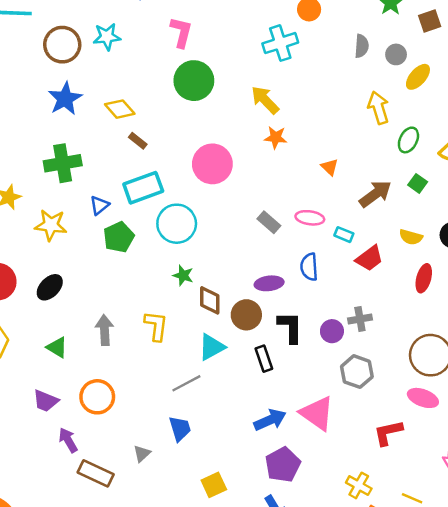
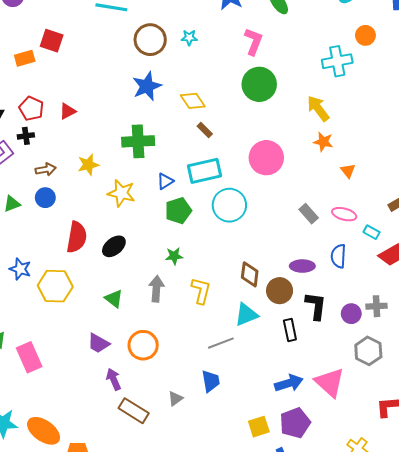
cyan star: (107, 37) -> (189, 38), size x0.7
orange triangle: (330, 167) -> (348, 171), moved
green star: (183, 275) -> (174, 256), moved, turned -30
yellow square: (214, 485) -> (259, 427), moved

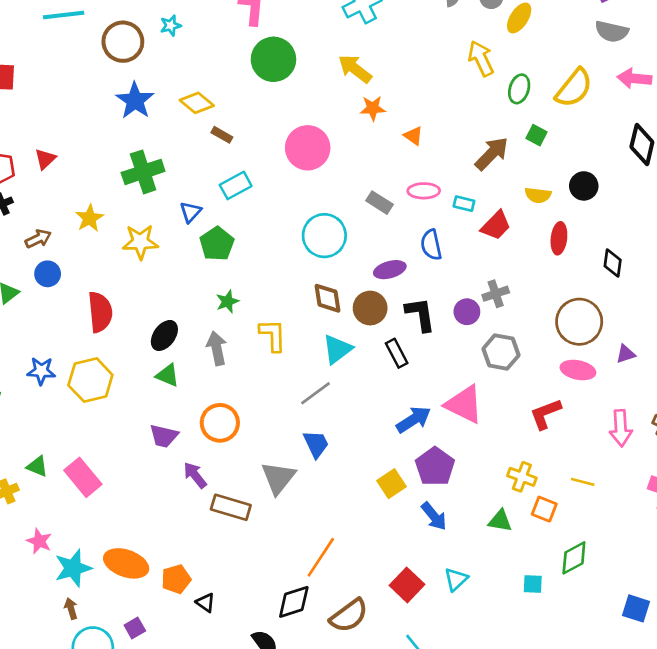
cyan rectangle: (205, 171) -> (236, 185), size x0.7
cyan circle: (229, 205) -> (324, 236), moved
black ellipse: (114, 246) -> (164, 335), moved
gray triangle: (175, 399) -> (278, 478), size x1.8

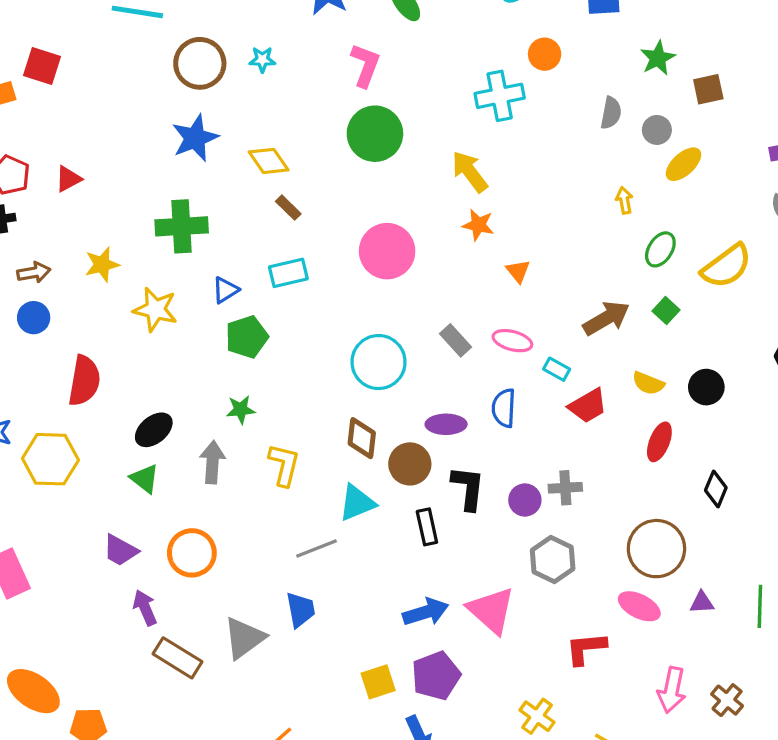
yellow arrow: (481, 58) -> (624, 200), size x0.6

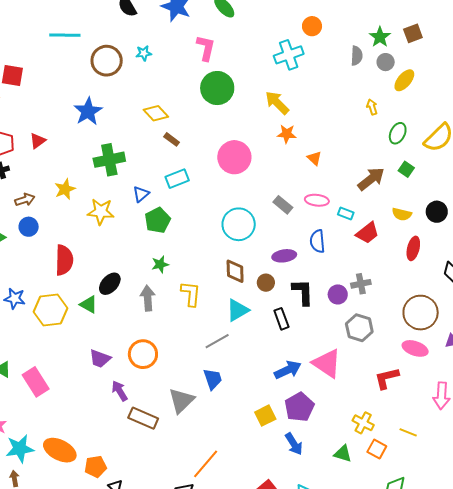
green star: (658, 58) -> (380, 37), moved
blue star: (195, 138) -> (88, 111), moved
brown circle: (410, 464) -> (266, 283), size x0.7
green triangle: (145, 479) -> (89, 304), moved

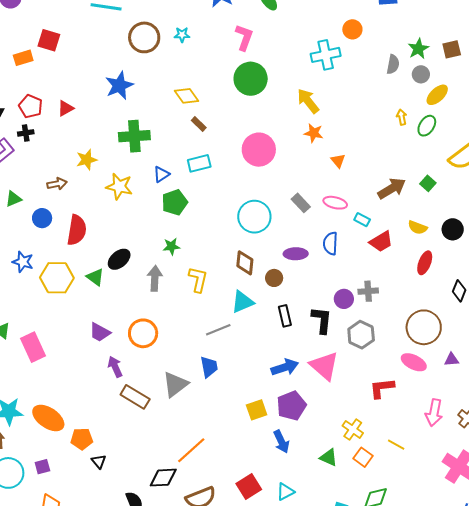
green ellipse: (398, 133) -> (427, 126), moved
brown arrow: (25, 200) -> (57, 184), moved
blue circle: (29, 227) -> (42, 218), moved
black L-shape: (303, 292) -> (322, 320), moved

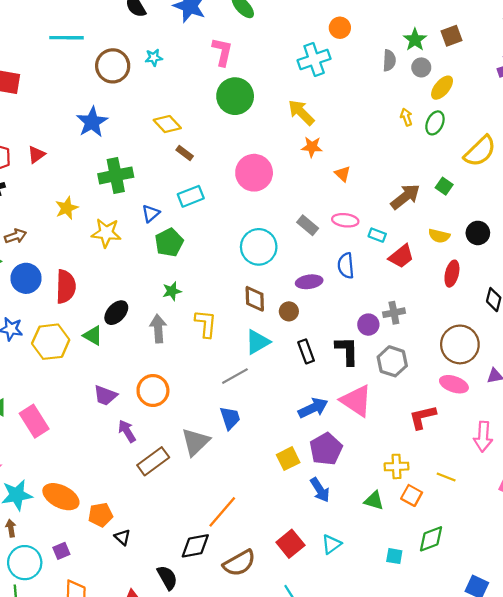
brown arrow: (57, 184) -> (15, 236), moved
blue circle: (42, 218) -> (26, 278), size x1.4
brown rectangle: (135, 397) -> (153, 461), turned -60
yellow cross: (353, 429) -> (396, 466), turned -30

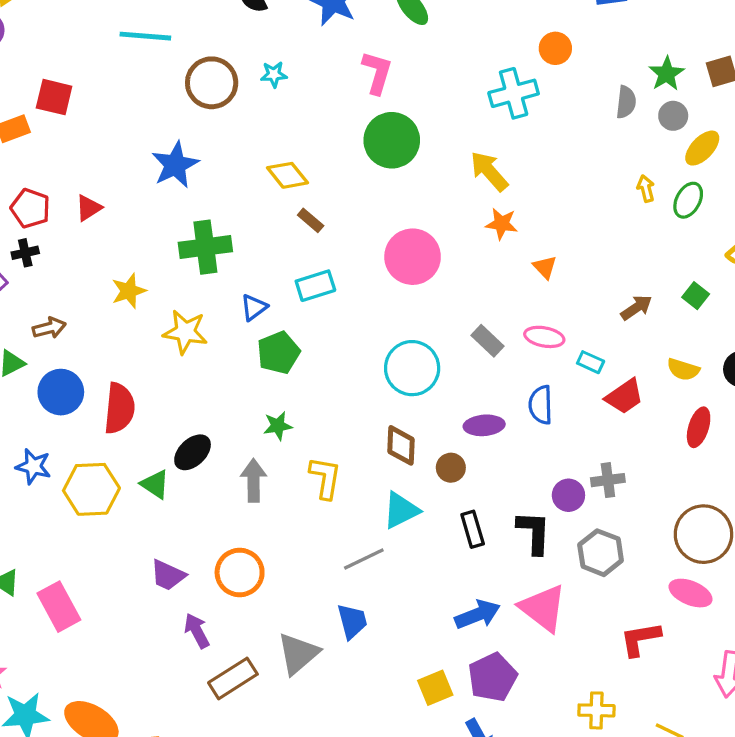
brown arrow: (405, 197) -> (636, 308), size x0.7

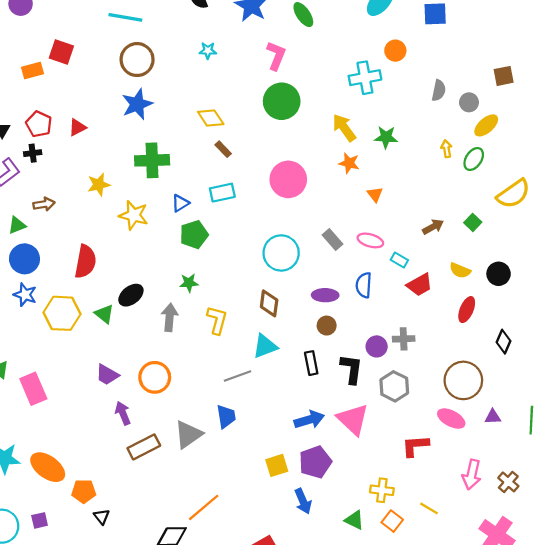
green star: (667, 74) -> (386, 137), moved, turned 30
brown circle: (212, 83) -> (137, 60), moved
blue circle: (61, 392) -> (24, 259), moved
brown circle: (451, 468) -> (327, 326), moved

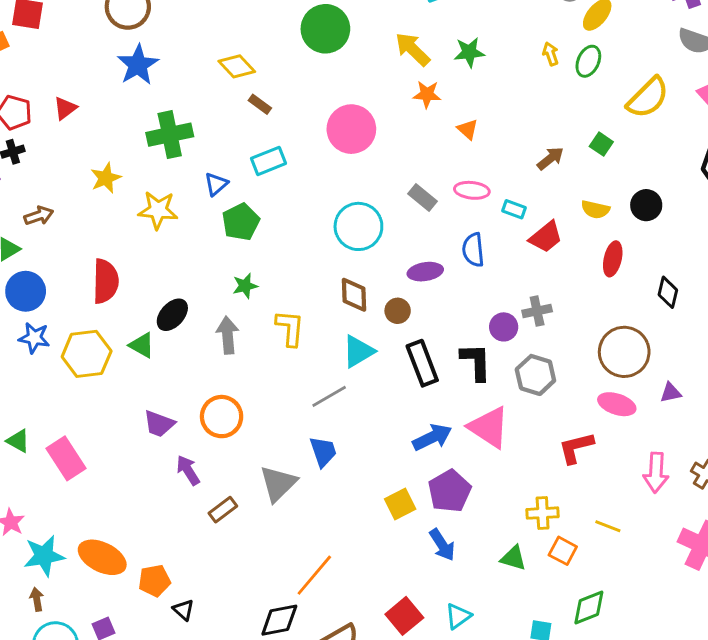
brown circle: (327, 326) -> (398, 311), moved
black rectangle: (311, 363) -> (422, 363), size x1.4
brown rectangle: (144, 447) -> (223, 510), size x0.7

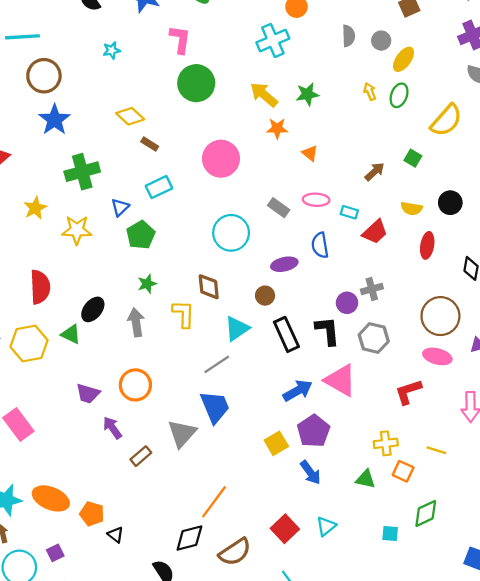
brown diamond: (354, 295) -> (209, 287), moved
blue trapezoid: (323, 452) -> (215, 407), size x1.4
orange pentagon: (154, 581) -> (92, 514), turned 30

